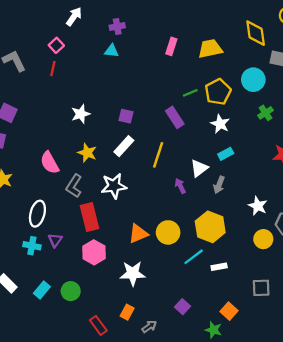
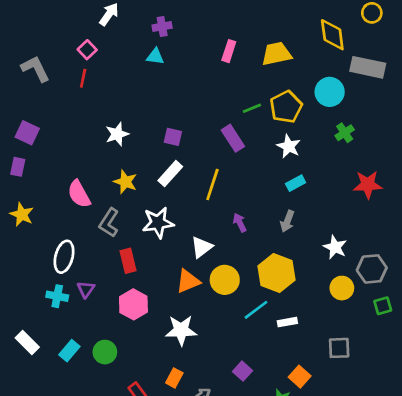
white triangle: (199, 168) -> (202, 247), moved
red rectangle: (89, 217) -> (128, 261), size x0.7

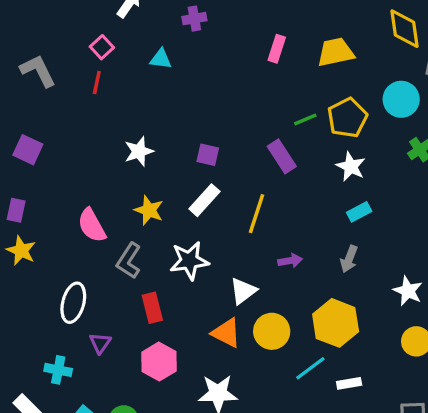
cyan triangle: (155, 56) -> (161, 59), moved
purple rectangle: (18, 167) -> (16, 210), moved
purple arrow: (240, 223) -> (290, 261), turned 108
orange triangle: (188, 281) -> (226, 333), turned 50
cyan cross: (57, 296) -> (58, 370), moved

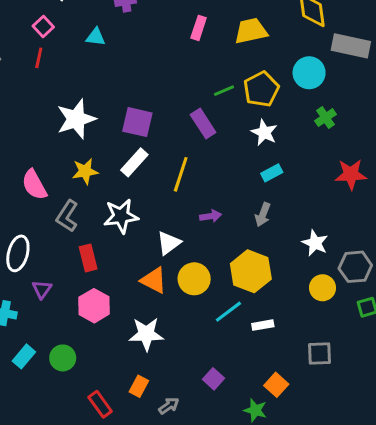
white star: (139, 151) -> (76, 119), size x1.5
purple square: (208, 155) -> (137, 122), size x1.5
yellow star: (149, 210) -> (85, 171), turned -30

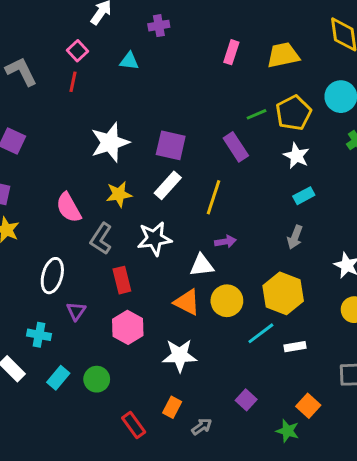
purple arrow: (211, 216) -> (225, 242), moved
white triangle: (169, 243) -> (202, 265), turned 30

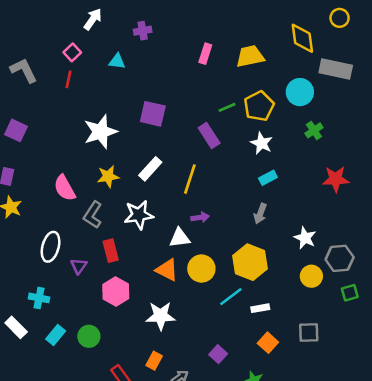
purple square: (171, 145) -> (153, 114), moved
purple triangle: (76, 311) -> (79, 266), moved
orange square: (308, 406) -> (268, 343), moved

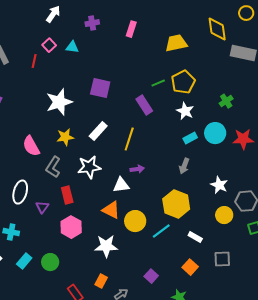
pink square: (72, 52) -> (49, 45), moved
pink rectangle: (205, 54) -> (131, 29), moved
cyan circle: (300, 92) -> (215, 133), moved
yellow circle: (201, 269) -> (135, 221), moved
white rectangle: (260, 308) -> (195, 237), moved, turned 40

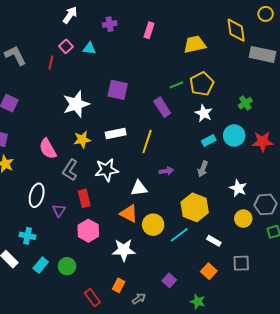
white rectangle: (98, 131) -> (116, 133), turned 36
purple arrow: (137, 169) -> (166, 171), moved

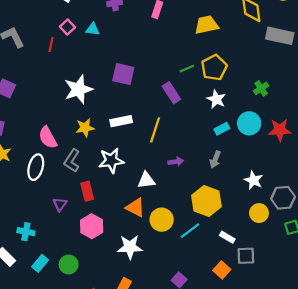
white ellipse: (37, 195) -> (36, 167), moved
gray square: (241, 263) -> (246, 256), moved

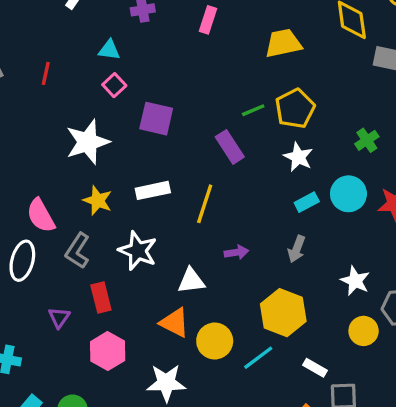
pink square: (67, 27) -> (114, 85), moved
yellow star: (85, 128) -> (98, 201), turned 30
white star: (111, 161) -> (138, 251), turned 30

